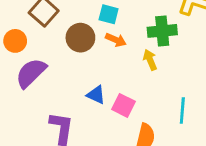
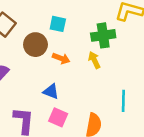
orange arrow: (116, 40) -> (61, 58), moved
pink square: (123, 105) -> (58, 117), moved

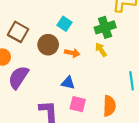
cyan square: (58, 24) -> (64, 24), turned 32

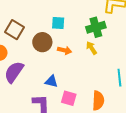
cyan square: (64, 24) -> (58, 23), turned -32
blue triangle: (68, 83) -> (51, 81), moved

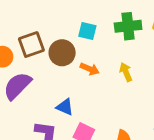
green cross: (96, 27) -> (128, 26), moved
brown square: (15, 30) -> (31, 45), moved, turned 30

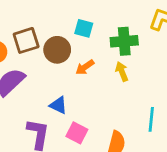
green cross: (128, 26) -> (124, 41), moved
orange arrow: (90, 69) -> (85, 67), turned 120

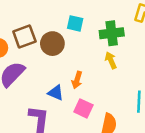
orange arrow: (85, 67) -> (77, 80), moved, turned -35
pink square: (77, 133) -> (83, 108), moved

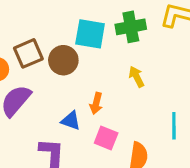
cyan square: (75, 23) -> (90, 34), size x1.5
green cross: (112, 33) -> (131, 27), moved

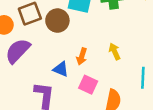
yellow arrow: (136, 77) -> (115, 51), moved

